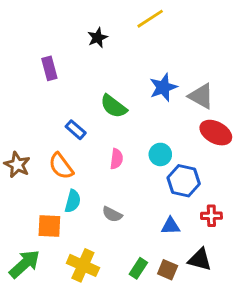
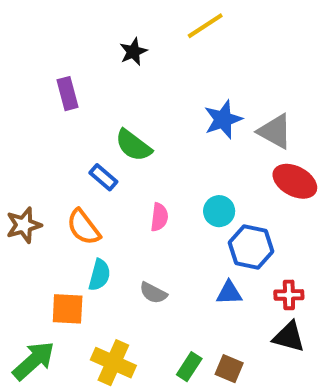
green semicircle: (114, 106) -> (133, 145), moved
brown star: (17, 165) -> (24, 225), turned 30
blue triangle: (171, 226) -> (229, 293), moved
black triangle: (200, 260) -> (289, 337), moved

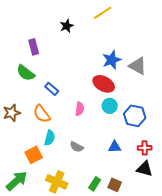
green semicircle: (133, 145) -> (26, 73), moved
red ellipse: (295, 181) -> (104, 84), moved
blue hexagon: (251, 247) -> (135, 116), moved
orange square: (68, 309) -> (34, 155), turned -30

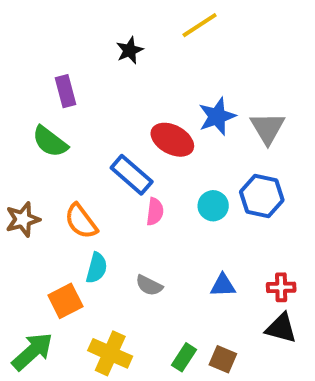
gray triangle: (138, 66) -> (268, 128), turned 30
red ellipse: (104, 84) -> (172, 140), moved
blue rectangle: (52, 89) -> (132, 175), moved, size x1.5
blue hexagon: (135, 116) -> (262, 196), moved

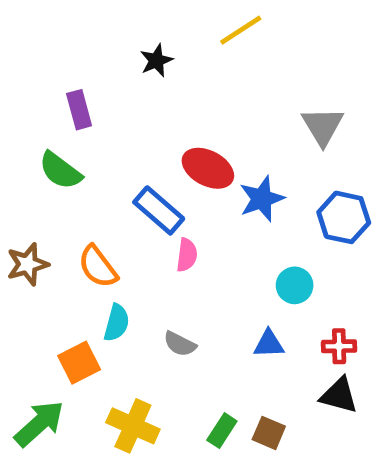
blue star: (217, 116) -> (262, 199), moved
gray triangle: (268, 128) -> (323, 126), moved
blue hexagon: (262, 196) -> (344, 217), moved
cyan circle: (213, 206) -> (295, 285), moved

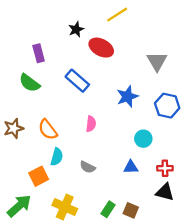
red ellipse: (208, 168) -> (101, 48), moved
blue rectangle: (159, 210) -> (77, 81), moved

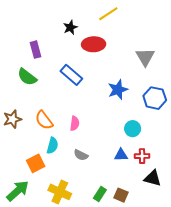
red ellipse: (101, 48) -> (94, 44), turned -30
pink semicircle: (91, 124) -> (75, 123), moved
red cross: (165, 168) -> (142, 156), moved

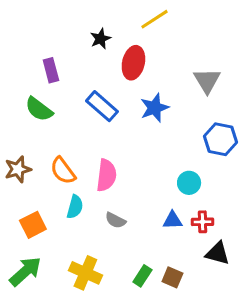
red ellipse: (94, 44) -> (133, 63), turned -75
blue star: (118, 90) -> (154, 108), moved
pink semicircle: (75, 123) -> (106, 175), size x1.5
orange square: (36, 163) -> (33, 225), moved

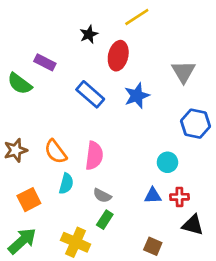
purple rectangle: (51, 70) -> (45, 62), turned -48
green semicircle: (39, 109) -> (20, 84), moved
green rectangle: (142, 276) -> (105, 220), moved

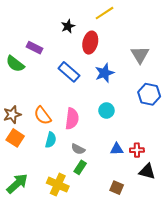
cyan circle: (167, 162) -> (106, 111), moved
orange square: (29, 200) -> (15, 138), moved, turned -30

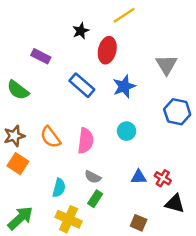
green semicircle: (15, 64) -> (18, 90), moved
cyan semicircle: (51, 140) -> (59, 188), moved
red cross: (137, 150) -> (163, 178), turned 32

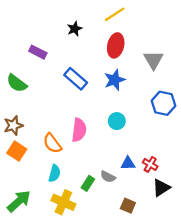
red ellipse: (107, 50) -> (116, 45), moved
orange semicircle: (50, 137) -> (52, 143), moved
gray semicircle: (93, 177) -> (108, 177), moved
black triangle: (175, 204) -> (161, 188), turned -48

